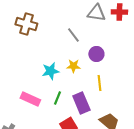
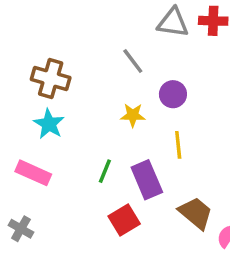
brown cross: (26, 24) -> (51, 78), moved
cyan star: (50, 71) -> (49, 124), moved, turned -30
pink rectangle: (30, 99) -> (33, 173), moved

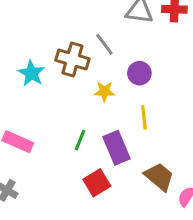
brown cross: (51, 78) -> (72, 59), moved
cyan star: (49, 124) -> (31, 73), moved

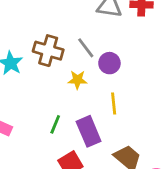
gray line: (104, 44) -> (86, 48), moved

